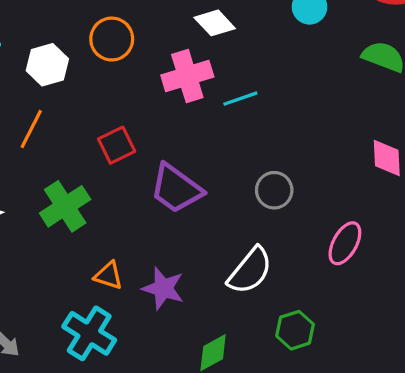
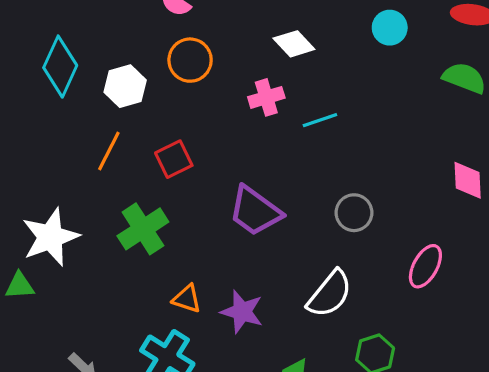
pink cross: (187, 76) -> (266, 97), size x0.7
red square: (117, 145) -> (174, 159), moved

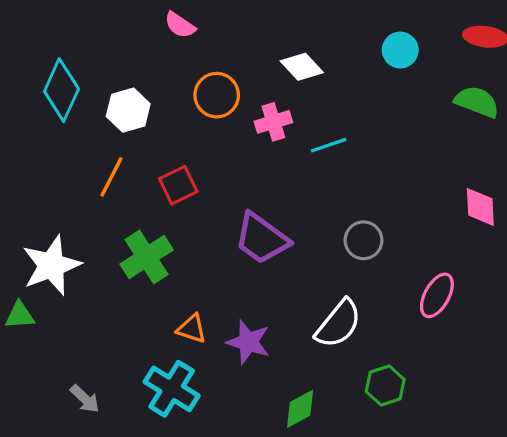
orange circle: (190, 60) -> (217, 95), moved

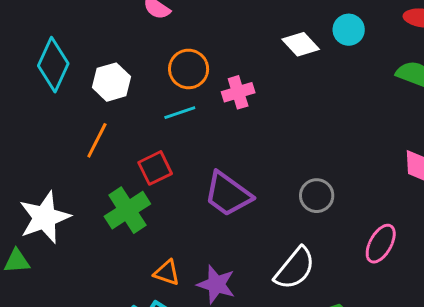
white diamond: (302, 67) -> (301, 44), moved
cyan line: (328, 145) -> (180, 113), moved
red square: (178, 185) -> (155, 168), moved

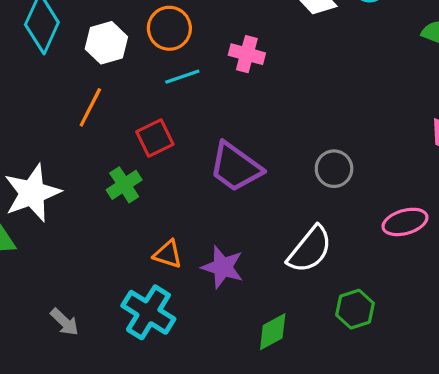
orange circle: (189, 69) -> (169, 28), moved
pink cross: (238, 92) -> (247, 54), turned 32
green cross: (127, 210) -> (124, 185), size x0.7
pink ellipse: (381, 244) -> (405, 222), turned 45

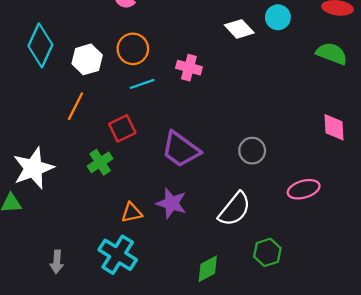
orange triangle: (168, 254) -> (132, 213), turned -30
purple star: (223, 267) -> (171, 203), moved
gray arrow: (64, 322) -> (57, 262), turned 50

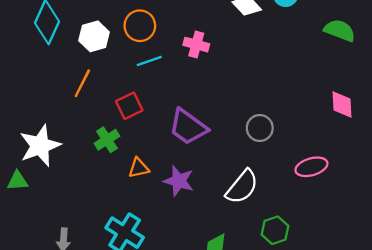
orange triangle: (132, 213) -> (139, 168), moved

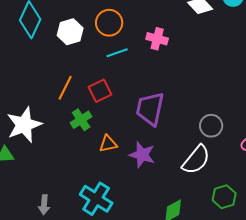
orange line: (82, 83) -> (65, 88), moved
purple trapezoid: (188, 127) -> (150, 109), turned 66
gray circle: (260, 128) -> (211, 126), moved

